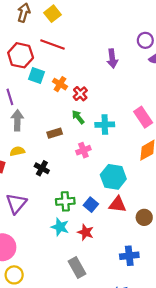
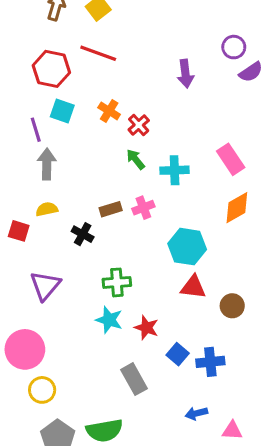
cyan square: (37, 76) -> (62, 111), moved
brown rectangle: (55, 133) -> (111, 209), moved
blue square: (91, 205) -> (178, 354), moved

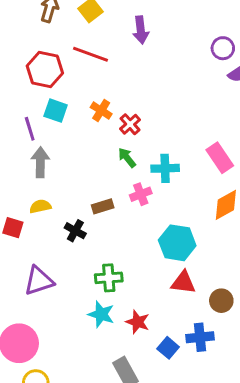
purple arrow: (185, 74) -> (141, 30), moved
pink cross: (143, 208) -> (141, 194), moved
purple triangle: (45, 286) -> (39, 281), turned 32
blue cross: (210, 362) -> (200, 337), moved

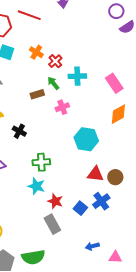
cyan cross: (165, 168) -> (77, 76), moved
brown rectangle: (103, 206) -> (37, 94), moved
red triangle: (183, 282) -> (95, 174), moved
red star: (138, 322) -> (55, 201), moved
blue cross: (200, 337) -> (101, 201), turned -30

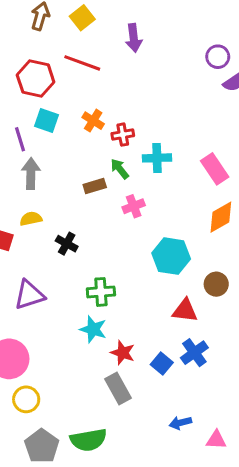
red cross: (55, 61) -> (123, 135), turned 32
brown circle: (115, 177) -> (216, 284), moved

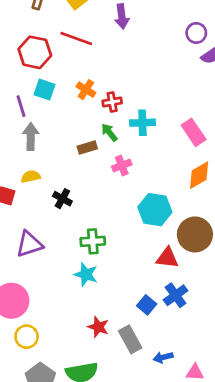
brown circle: (216, 284) -> (195, 234), size x1.6
red star: (123, 353) -> (98, 327), moved
gray rectangle: (118, 388) -> (130, 339), moved

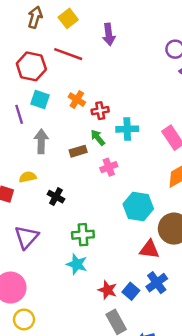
gray arrow: (31, 136) -> (41, 141), moved
purple triangle: (29, 244) -> (26, 237), turned -30
red star: (98, 327) -> (108, 290), moved

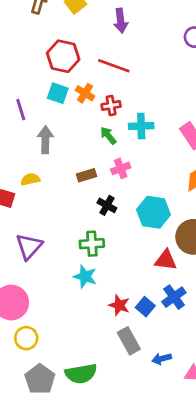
red line: (68, 54) -> (114, 66), moved
red hexagon: (31, 66) -> (63, 56), moved
cyan square: (40, 100) -> (58, 93), moved
brown rectangle: (78, 151) -> (86, 175), moved
black cross: (56, 197) -> (107, 205), moved

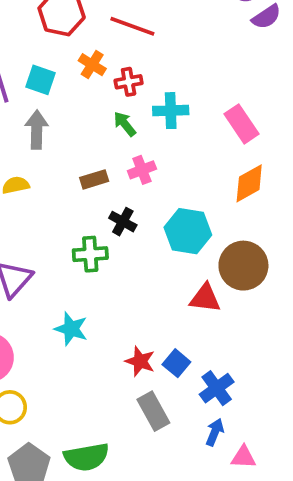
cyan square: (58, 93) -> (40, 80), moved
green cross: (92, 244) -> (90, 254), moved
cyan star: (85, 277) -> (71, 329), moved
blue cross: (174, 297) -> (217, 388), moved
blue arrow: (162, 359) -> (215, 432), moved, turned 126

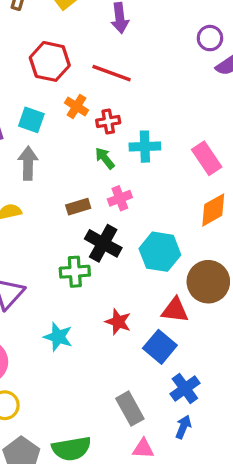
black cross: (123, 222) -> (103, 243), size x1.5
red star: (140, 361) -> (118, 322), moved
blue square: (176, 363) -> (160, 347), moved, size x1.4
pink triangle: (243, 457) -> (143, 449), moved

